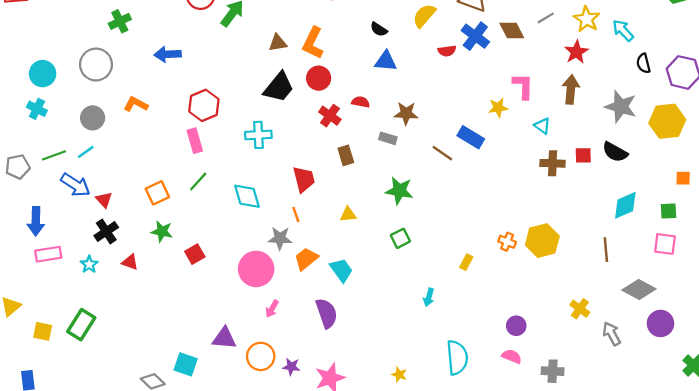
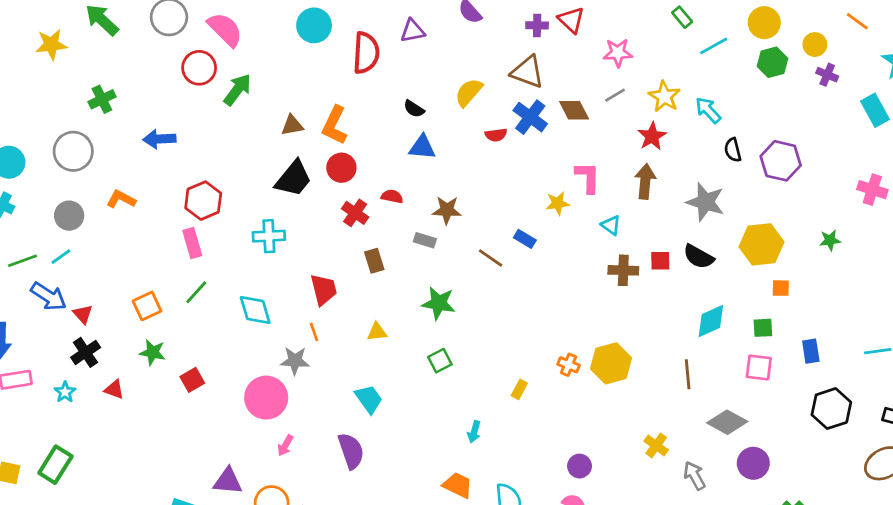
yellow hexagon: (667, 121) -> (762, 244), moved
blue rectangle: (471, 137) -> (525, 239), size x0.7
orange trapezoid: (306, 259) -> (458, 485), moved, turned 65

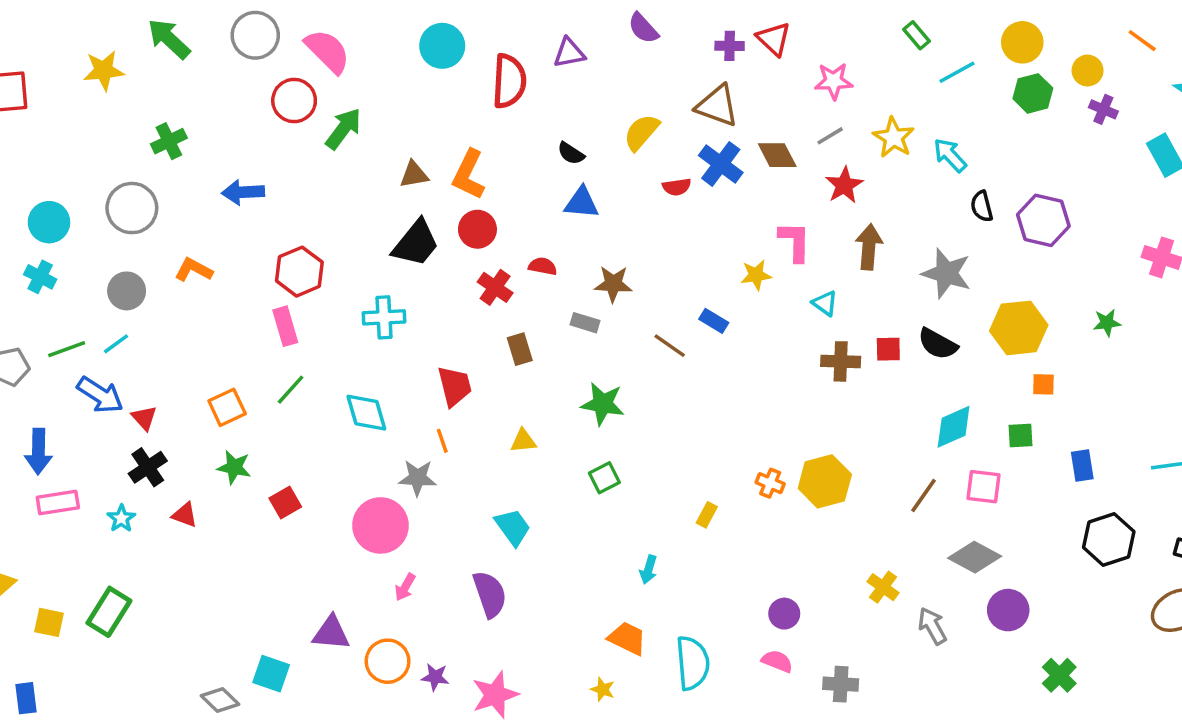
red star: (652, 136) -> (844, 185), moved
pink square: (759, 367) -> (983, 487), moved
brown line: (688, 374) -> (924, 495), turned 40

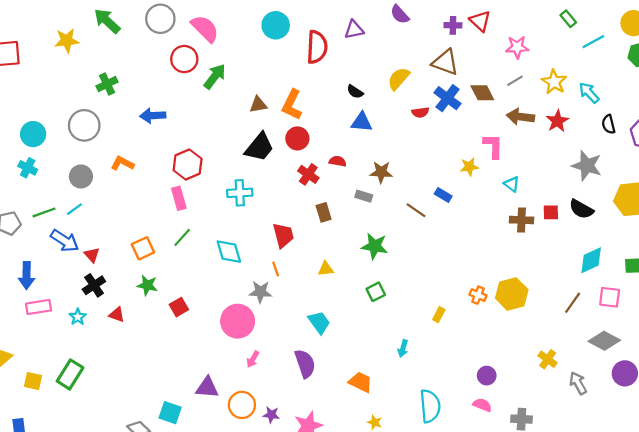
red star: (844, 185) -> (557, 121), moved
brown arrow: (869, 247) -> (520, 117), moved, turned -88
orange trapezoid: (627, 638) -> (360, 382), moved

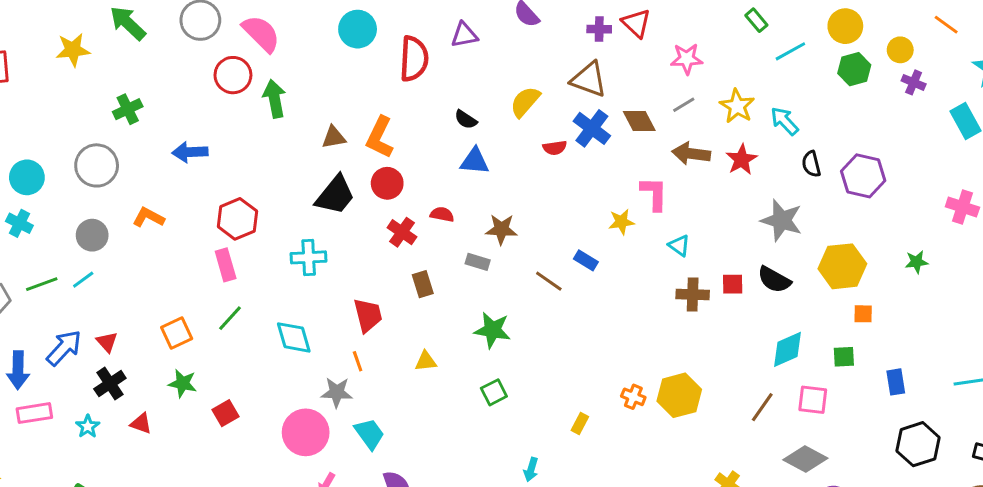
green arrow: (215, 76) -> (274, 99), turned -48
blue arrow: (65, 241) -> (64, 348), moved, turned -80
cyan trapezoid: (319, 322) -> (369, 434), moved

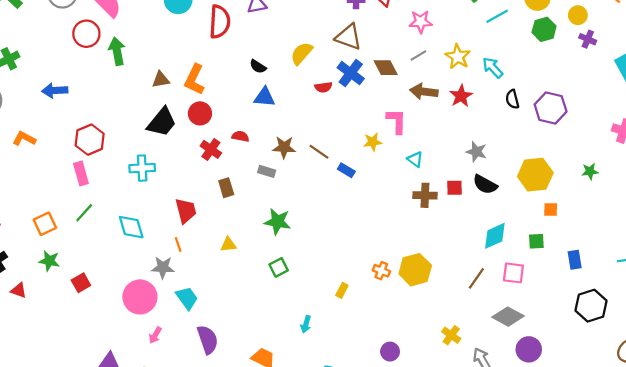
gray star: (782, 220) -> (476, 152), moved, size x0.7
brown line: (549, 281) -> (319, 152), moved

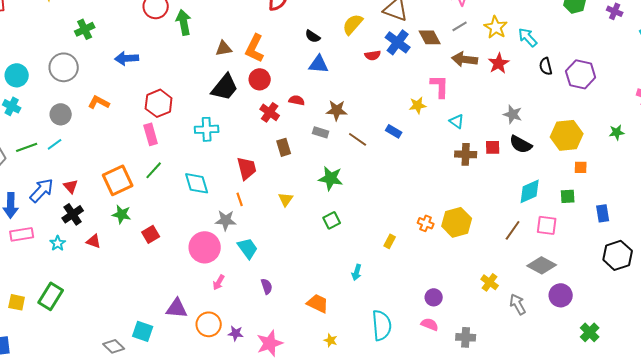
brown line: (319, 152) -> (358, 139), moved
orange square: (45, 224) -> (118, 180), size x1.4
yellow triangle: (228, 245) -> (286, 199), turned -49
purple semicircle: (208, 340) -> (267, 286), size x0.6

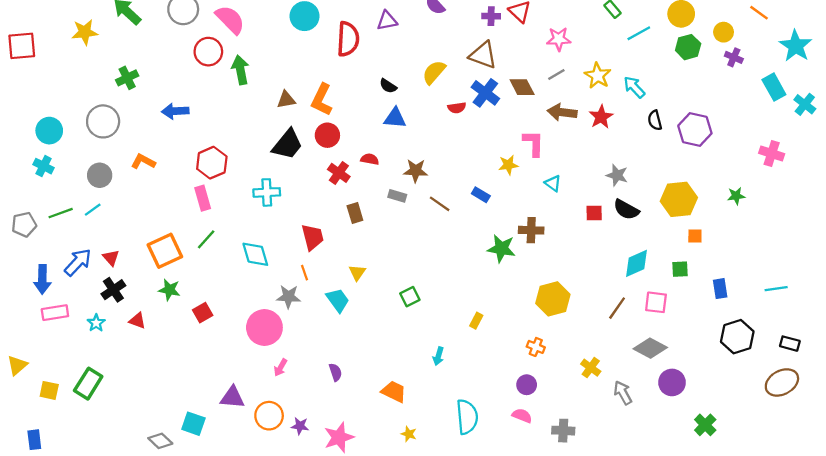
brown cross: (466, 154) -> (531, 230), moved
green star: (331, 178) -> (501, 249), moved
orange cross: (426, 223) -> (536, 347), moved
cyan trapezoid: (248, 248) -> (338, 300), moved

